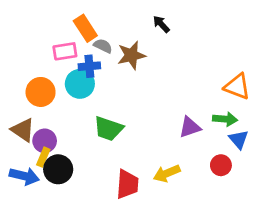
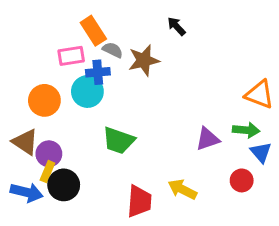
yellow arrow: (167, 173) -> (182, 189), turned 50

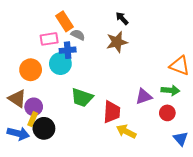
brown star: (144, 60) -> (117, 42), moved
blue triangle: (261, 152) -> (181, 139), moved
red circle: (242, 180) -> (167, 113), moved
red trapezoid: (139, 201) -> (112, 112), moved

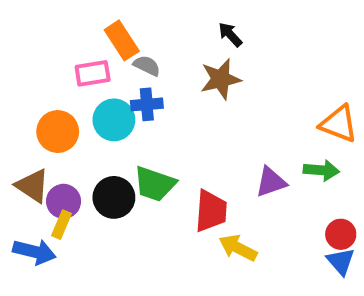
blue cross: (68, 50) -> (147, 104), moved
red circle: (167, 113) -> (341, 234), moved
black circle: (44, 128) -> (114, 197), moved

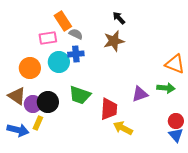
black circle: (114, 197) -> (48, 102), moved
yellow rectangle: (62, 225) -> (38, 123), moved

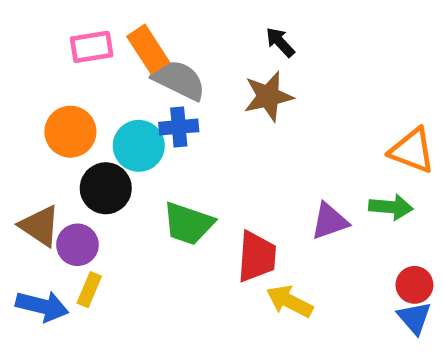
gray semicircle: (76, 34) -> (179, 80), size x1.6
pink rectangle: (48, 38) -> (92, 47), moved
orange circle: (30, 68) -> (70, 132), moved
black circle: (48, 102) -> (106, 188), moved

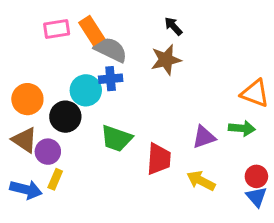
orange circle: (70, 132) -> (27, 99), moved
yellow arrow: (290, 301) -> (201, 181), moved

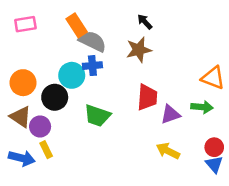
pink rectangle: (57, 29) -> (25, 24), moved
red trapezoid: (159, 159) -> (147, 97), moved
yellow rectangle: (55, 179) -> (46, 150), turned -49

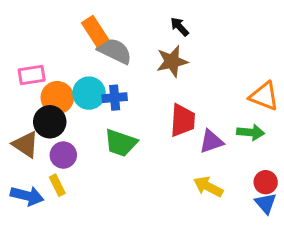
pink rectangle: (25, 24) -> (32, 75), moved
blue cross: (92, 66) -> (115, 98), moved
orange circle: (23, 83) -> (57, 98), moved
black circle: (55, 97) -> (50, 122), moved
purple circle: (40, 126) -> (63, 155), moved

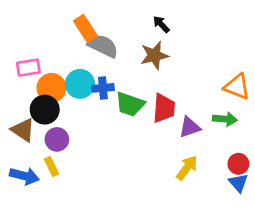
green trapezoid: (121, 143) -> (130, 104), moved
yellow arrow: (208, 187) -> (187, 168), turned 100

